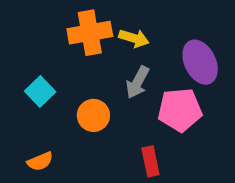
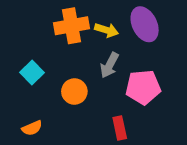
purple ellipse: (200, 62) -> (145, 24), moved

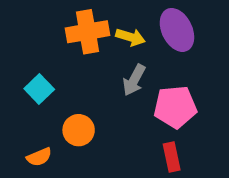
orange circle: (74, 92) -> (79, 130), moved
red rectangle: (120, 128) -> (172, 157), moved

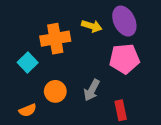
orange cross: (88, 32) -> (55, 39), moved
gray arrow: (134, 80) -> (92, 90), moved
pink pentagon: (175, 107) -> (124, 59), moved

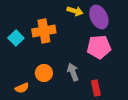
yellow arrow: (92, 26) -> (75, 11), moved
cyan square: (28, 62) -> (16, 38), moved
gray arrow: (92, 90) -> (73, 72), turned 132

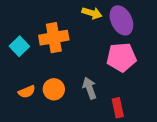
orange semicircle: (22, 88) -> (27, 92), moved

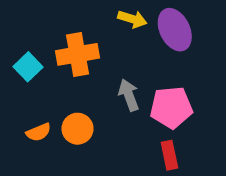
pink pentagon: (121, 57) -> (171, 107), moved
gray arrow: (89, 88) -> (129, 95), moved

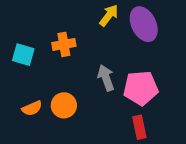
yellow arrow: (132, 19) -> (109, 15), turned -70
orange cross: (78, 54) -> (64, 44), size x0.7
cyan square: (28, 67) -> (23, 55), turned -30

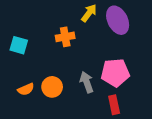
orange cross: (64, 44) -> (65, 37), moved
gray arrow: (106, 78) -> (87, 82), moved

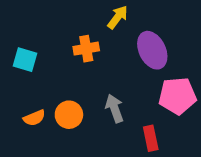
purple ellipse: (118, 20) -> (152, 50), moved
pink pentagon: (115, 73) -> (177, 96), moved

